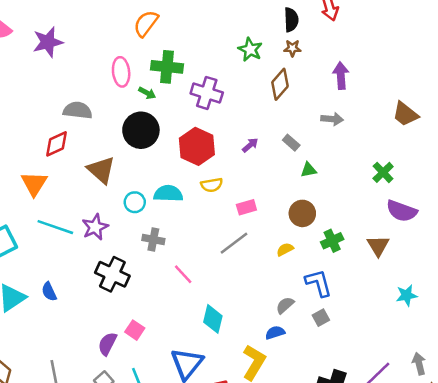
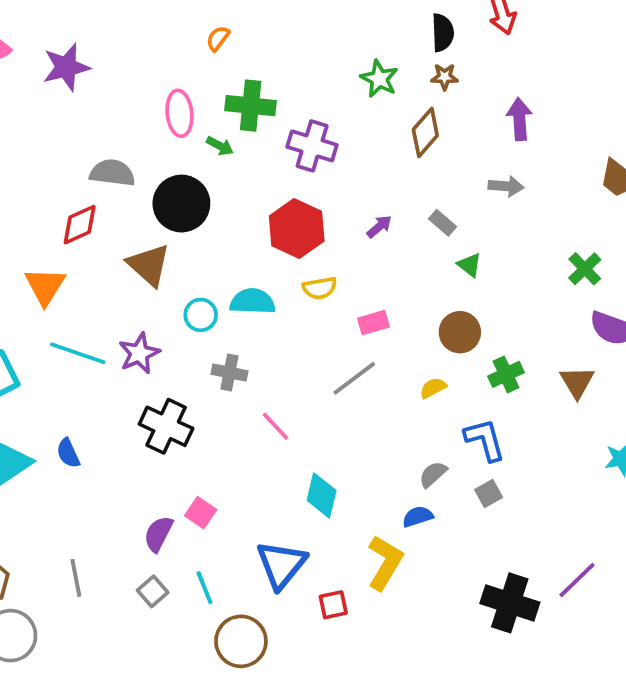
orange semicircle: (146, 23) -> (218, 38), size x0.6
black circle: (141, 130) -> (181, 204), moved
green triangle: (309, 170) -> (469, 265), turned 49

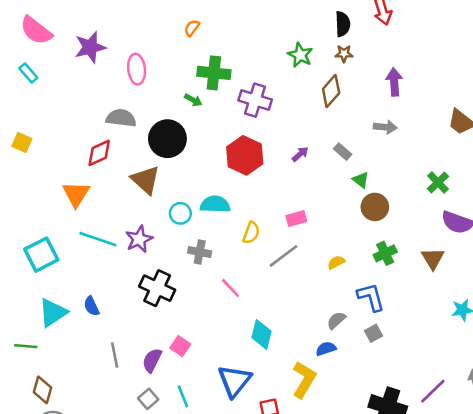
pink ellipse: (180, 113) -> (137, 69), moved
yellow semicircle: (320, 288) -> (251, 233), moved, turned -60
brown circle: (460, 332) -> (375, 207), moved
gray line: (76, 578) -> (115, 355), moved

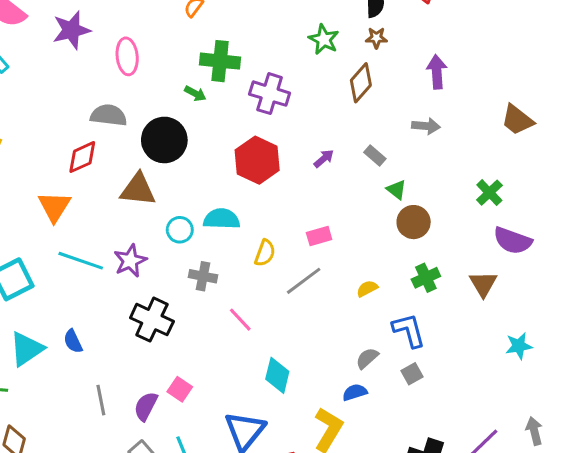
brown triangle: (146, 180) -> (138, 190), turned -36

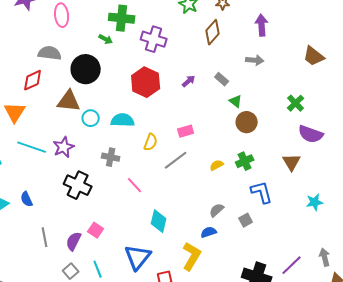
cyan circle: (180, 230) -> (91, 118), moved
green cross: (426, 278) -> (245, 161), moved
blue L-shape: (409, 330) -> (262, 192), moved

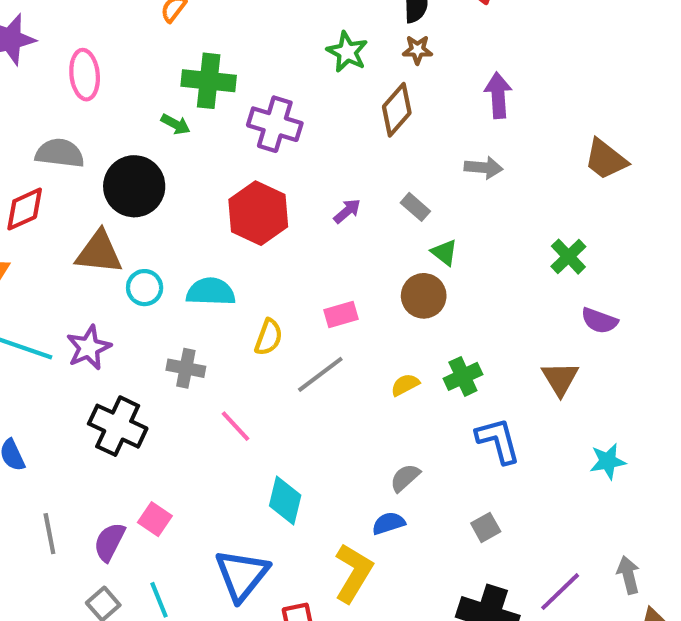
brown circle: (247, 122) -> (424, 296), moved
purple semicircle: (311, 134) -> (599, 321), size x0.7
gray square: (246, 220) -> (486, 527), moved

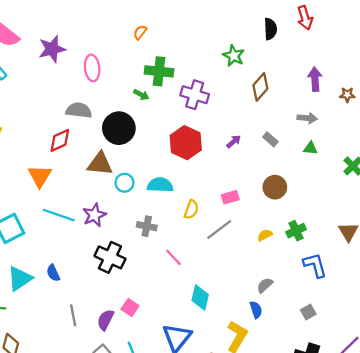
brown star: (417, 50) -> (347, 95), moved
green triangle: (444, 252) -> (311, 148), moved, turned -32
blue semicircle: (389, 523) -> (256, 310), turned 90

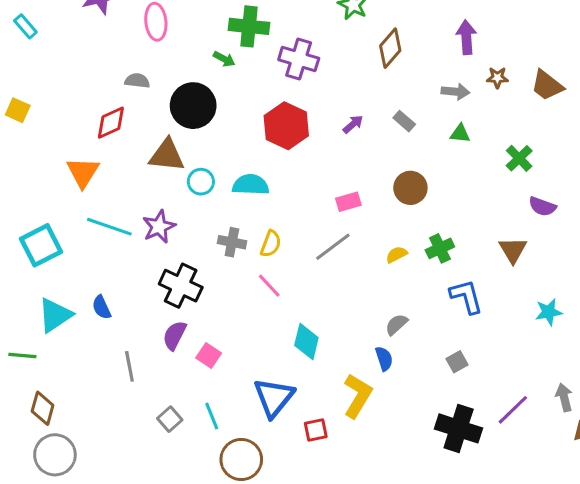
brown star: (347, 95) -> (497, 78), moved
gray semicircle: (79, 110) -> (137, 81), size x0.7
yellow semicircle: (191, 209) -> (271, 244), moved
purple semicircle: (106, 320) -> (174, 335), moved

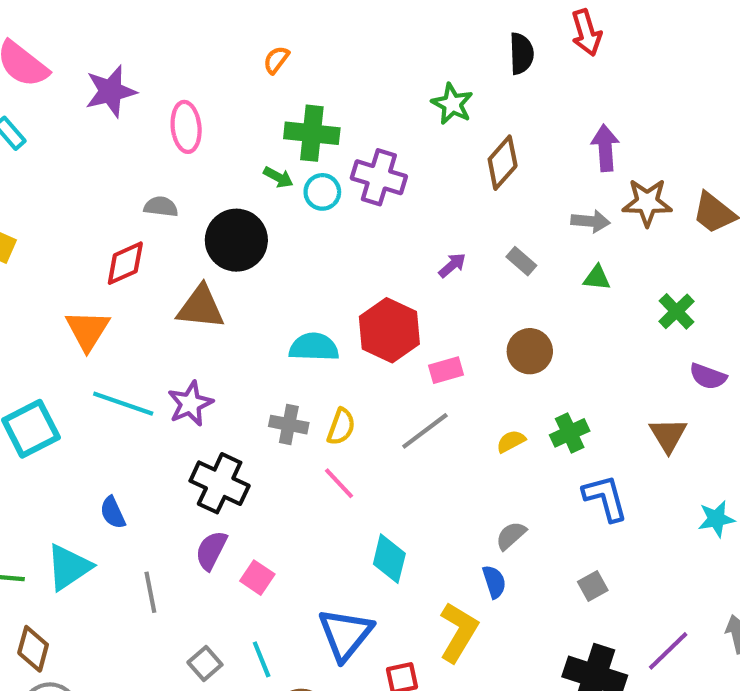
brown star: (497, 78) -> (647, 202), size x1.6
red hexagon: (286, 126) -> (389, 330), moved
cyan circle: (201, 182) -> (322, 192), moved
cyan triangle: (55, 315) -> (69, 567), moved

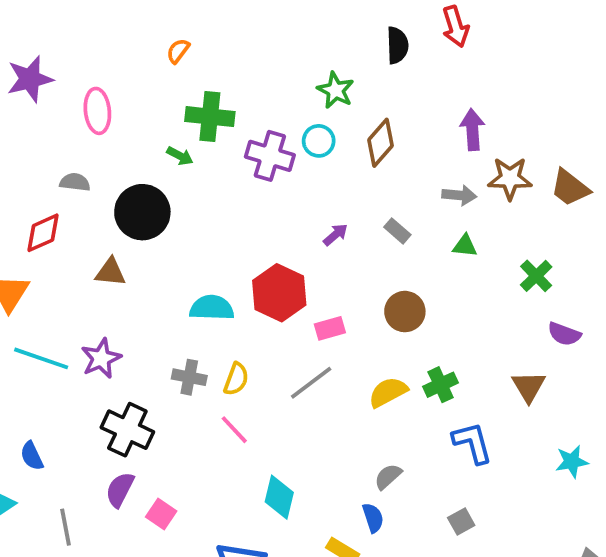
cyan circle: (322, 192) -> (319, 141), moved
brown triangle: (201, 307) -> (111, 272), size x0.7
yellow semicircle: (511, 441) -> (388, 392), size x1.5

